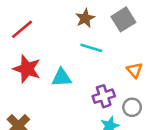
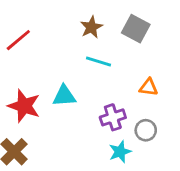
gray square: (123, 19) -> (136, 29), turned -30
red star: (27, 69) -> (24, 106), moved
orange triangle: (135, 70) -> (149, 87), turned -42

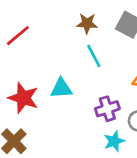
brown star: (91, 27) -> (87, 23), turned 30
cyan line: (99, 62) -> (94, 56), turned 45

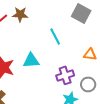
brown star: (87, 23) -> (20, 14), moved

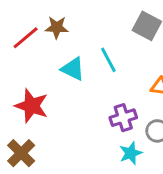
cyan triangle: (31, 60) -> (73, 69), moved, turned 30

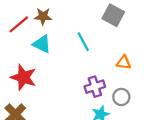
cyan triangle: (73, 69) -> (42, 44), moved

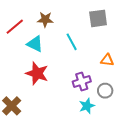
gray square: (113, 15) -> (98, 18), turned -36
brown star: (43, 16) -> (45, 19), moved
red star: (23, 77) -> (37, 73), moved

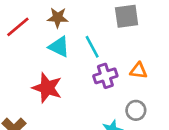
cyan triangle: (35, 44) -> (59, 47), moved
purple cross: (82, 81) -> (105, 76), moved

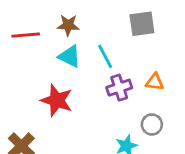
red line: (18, 27) -> (26, 35), turned 35

